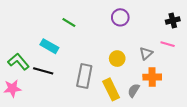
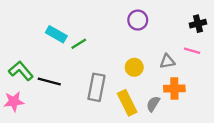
green line: (69, 23) -> (79, 44), moved, turned -64
cyan rectangle: (49, 46) -> (56, 34), moved
gray triangle: (146, 53) -> (167, 61), turned 32

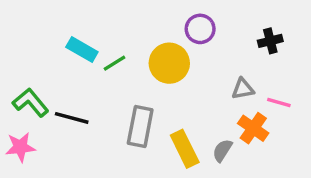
black cross: (198, 24) -> (270, 41), moved
pink line: (192, 51) -> (279, 103), moved
yellow circle: (134, 67) -> (169, 63), moved, size x1.5
orange cross: (174, 89) -> (253, 128), turned 36

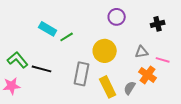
yellow circle: (169, 63) -> (105, 51), moved

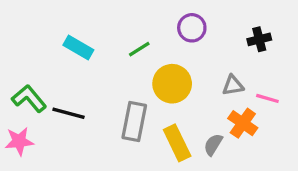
green line: (67, 37) -> (139, 49), moved

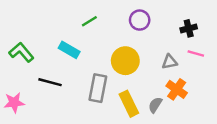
cyan rectangle: (78, 48) -> (69, 50), moved
green line: (139, 49) -> (89, 21), moved
green L-shape: (29, 98) -> (21, 52), moved
pink line: (267, 98) -> (196, 54), moved

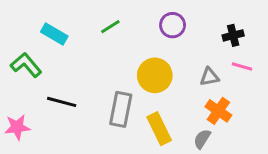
cyan rectangle: (69, 50) -> (54, 34), moved
gray semicircle: (155, 105) -> (202, 139), moved

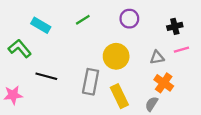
pink line: (242, 67) -> (181, 50), turned -32

